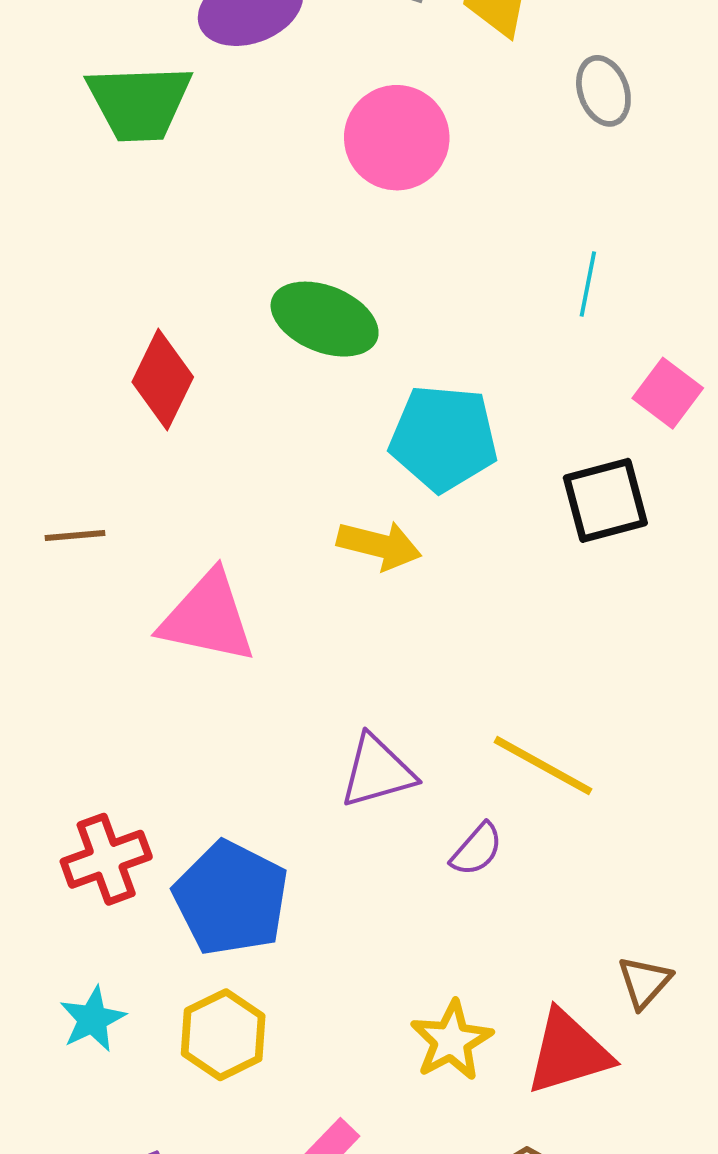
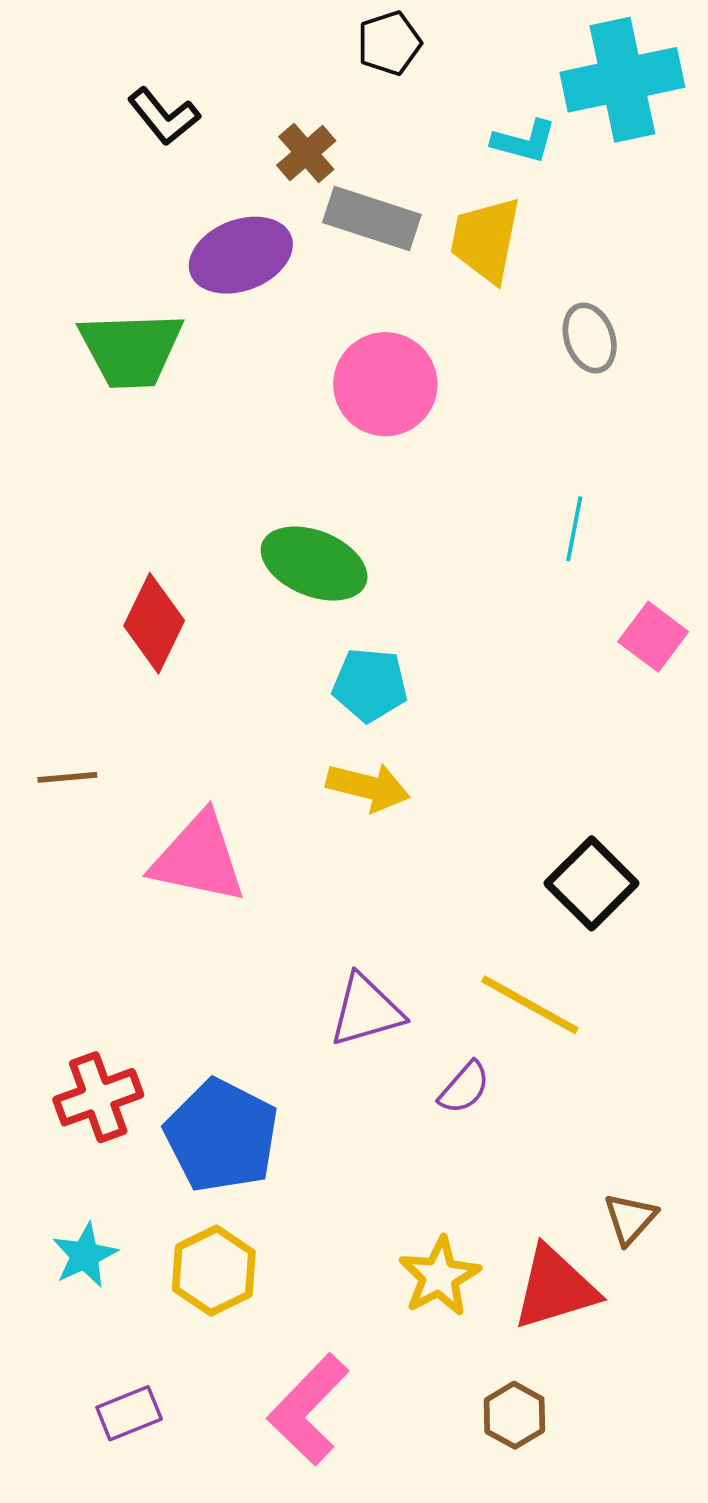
cyan pentagon: (444, 438) -> (370, 685), moved, size x0.7
black square: (605, 500) -> (592, 883), moved, turned -30

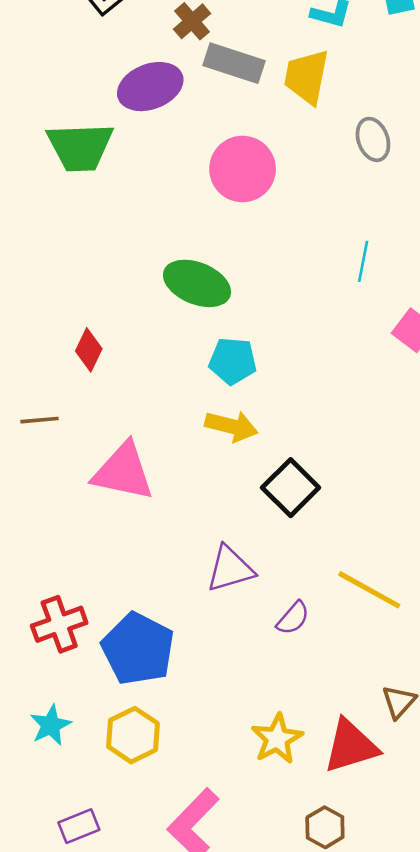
red diamond: (154, 623) -> (89, 350), moved, size x0.7
black square: (592, 883) -> (291, 488), moved
yellow line: (530, 1005) -> (369, 590), moved

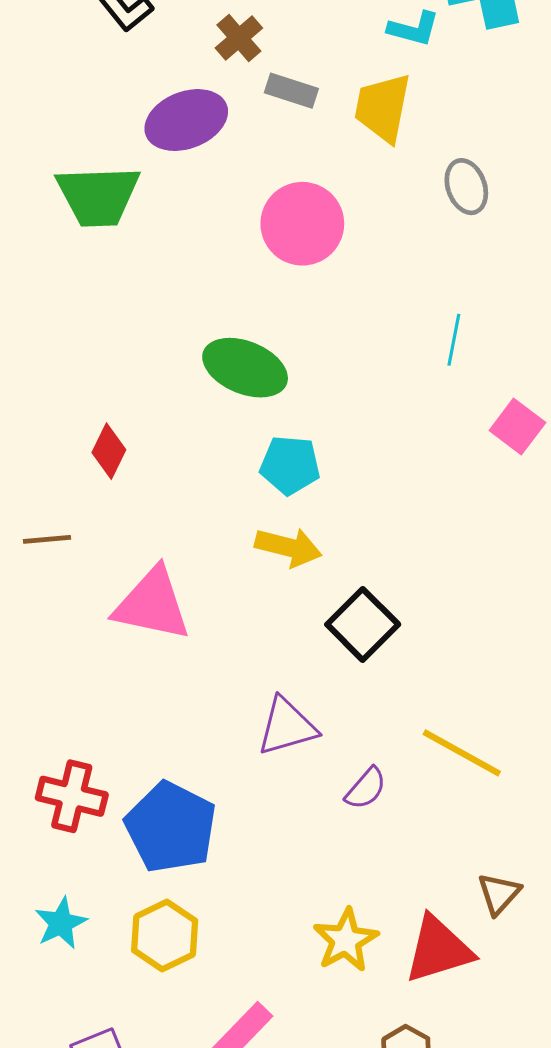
gray rectangle: (234, 63) -> (291, 91), size x0.7
red cross: (59, 624) -> (72, 796), turned 34

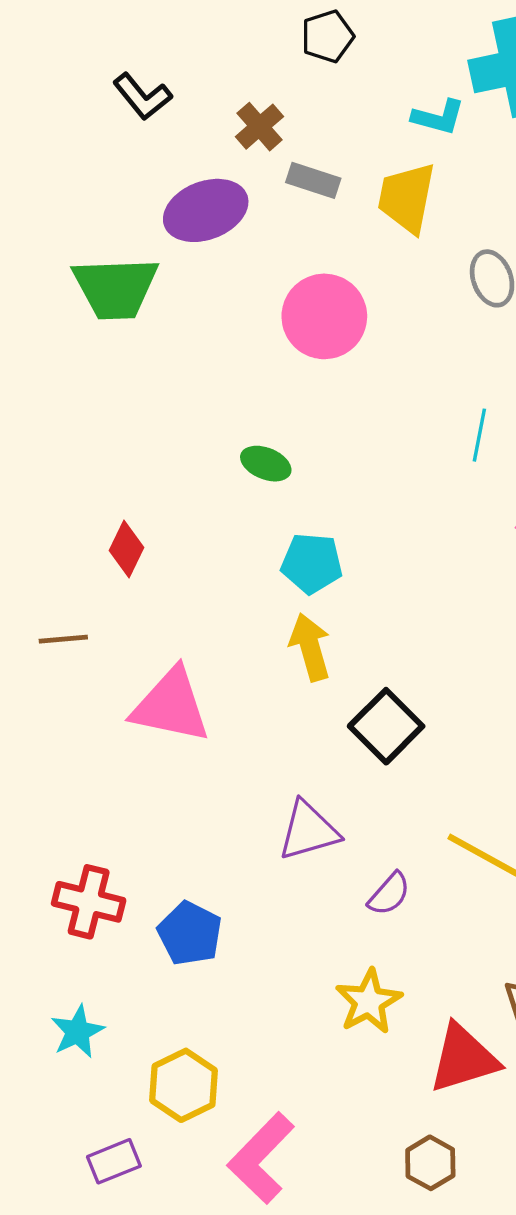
green ellipse: (245, 368) -> (266, 464), size x0.6
yellow arrow: (288, 547) -> (310, 647), turned -120
blue pentagon: (171, 827) -> (190, 933), size x0.7
yellow hexagon: (165, 936) -> (184, 1085), moved
yellow star: (346, 940) -> (369, 1001), moved

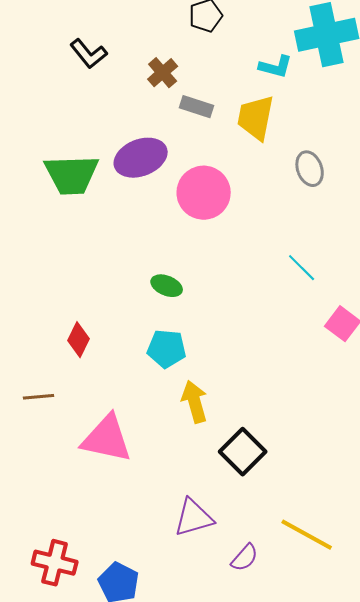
purple ellipse: (206, 210) -> (141, 158), moved
cyan line: (479, 435) -> (302, 268), turned -56
cyan pentagon: (312, 563) -> (167, 349), moved

